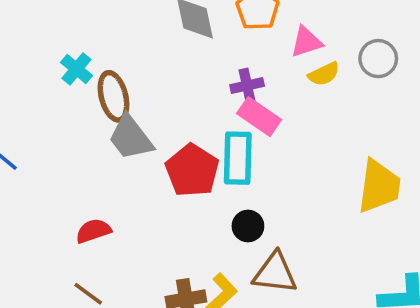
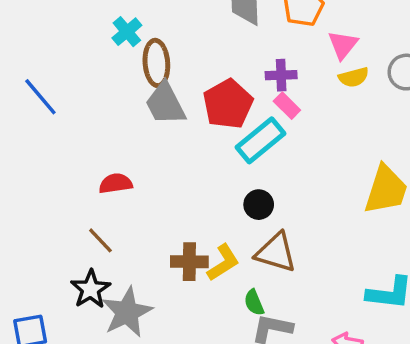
pink triangle: (306, 42) -> (343, 45), turned -44
pink rectangle: (259, 117) -> (287, 106), size x0.7
cyan rectangle: (238, 158) -> (261, 140), turned 39
red pentagon: (192, 170) -> (228, 104), moved

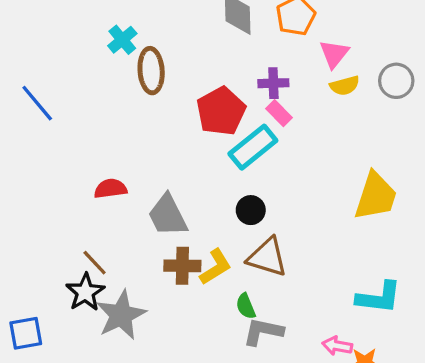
gray trapezoid: (165, 104) -> (168, 215), moved
brown line: (100, 240) -> (95, 263), moved

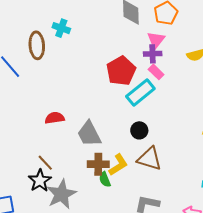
cyan cross: (122, 40) -> (61, 28), turned -30
pink triangle: (334, 54) -> (156, 40), moved
brown ellipse: (151, 71) -> (37, 45), moved
green semicircle: (246, 306) -> (105, 179), moved

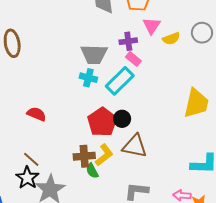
cyan cross: (61, 28) -> (88, 78), moved
pink triangle: (156, 40) -> (151, 26), moved
red pentagon: (121, 71) -> (102, 122), moved
red semicircle: (55, 118) -> (37, 114), turned 36
gray trapezoid: (89, 134) -> (94, 54), moved, turned -56

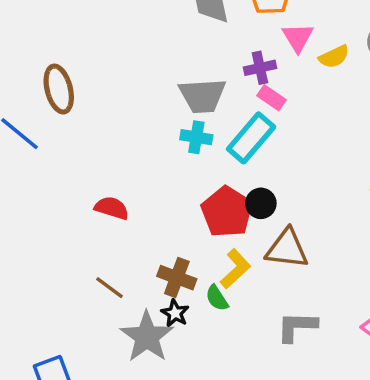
brown cross: (84, 156) -> (177, 278), moved, turned 30
black star: (27, 178) -> (175, 313), moved, size x0.7

